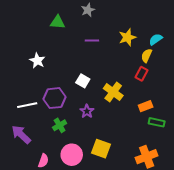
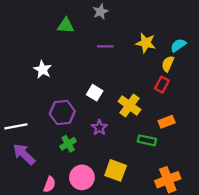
yellow star: (127, 37) -> (146, 43), turned 30
white line: (27, 105) -> (16, 126), moved
green rectangle: (157, 122) -> (147, 140), moved

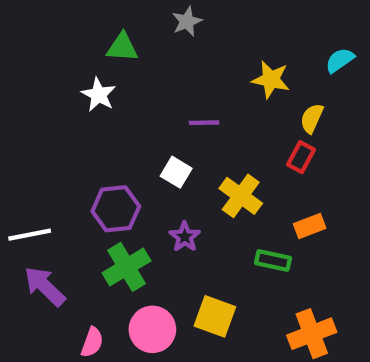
cyan semicircle: (178, 45) -> (340, 60), moved
purple line: (105, 46) -> (204, 123), moved
white star: (43, 70) -> (99, 95), moved
green cross: (68, 144) -> (127, 267), size x1.5

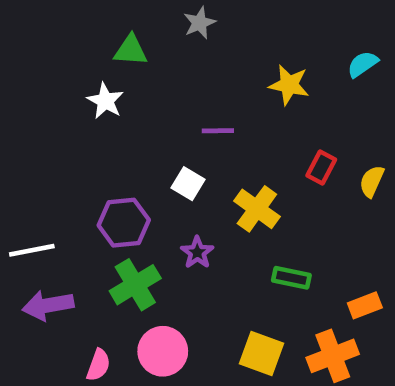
yellow semicircle: (312, 118) -> (372, 181), moved
orange rectangle: (310, 226) -> (365, 305), moved
purple arrow: (45, 286) -> (48, 305), turned -54
yellow square: (215, 316) -> (262, 354), moved

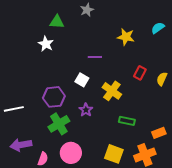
purple arrow: (48, 305) -> (21, 145), moved

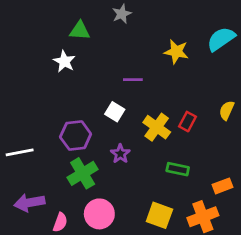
cyan semicircle: (158, 28) -> (221, 39), size x1.5
red rectangle: (140, 73) -> (187, 122), moved

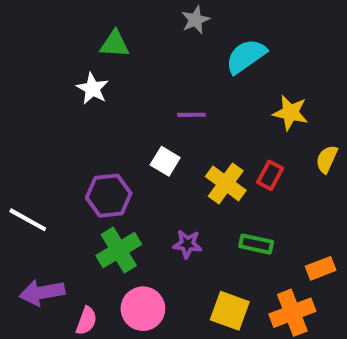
gray star: (122, 14) -> (195, 20), moved
cyan semicircle: (221, 39) -> (246, 56), moved
yellow star: (176, 52) -> (290, 113), moved
white line: (20, 152) -> (28, 220), turned 40
purple star: (120, 154) -> (187, 244), moved, turned -30

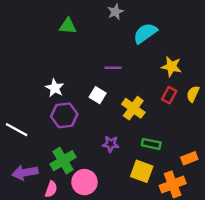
white star: (92, 89) -> (55, 88), moved
red rectangle: (270, 175) -> (169, 95), moved
green cross: (119, 250) -> (63, 161), moved
yellow square: (230, 311) -> (142, 171), moved

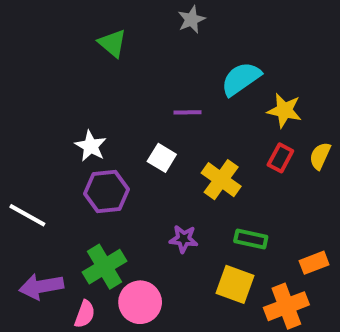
green triangle: (68, 26) -> (112, 43), turned 36
cyan semicircle: (145, 33) -> (241, 79), moved

